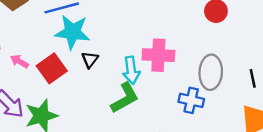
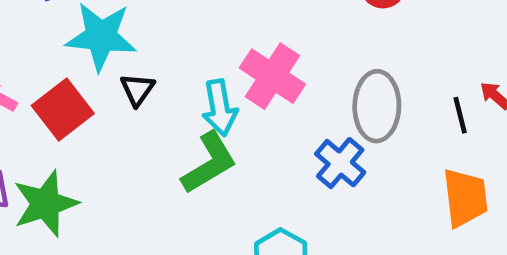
pink cross: (158, 55) -> (272, 76), turned 32
blue cross: (191, 100) -> (340, 163), turned 30

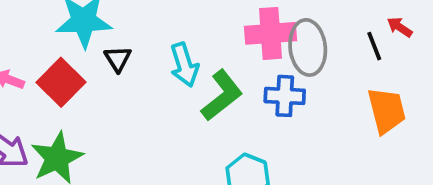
pink cross: (272, 76) -> (270, 33), moved, turned -30
green L-shape: (209, 163) -> (222, 95), moved
blue cross: (340, 163) -> (285, 96), turned -30

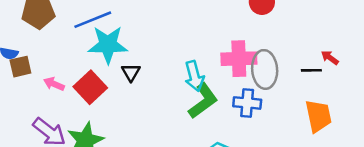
black line: (374, 46) -> (311, 70), turned -72
cyan arrow: (184, 65) -> (194, 76), moved

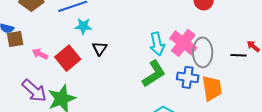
cyan star: (108, 45) -> (83, 26), size x0.6
pink cross: (239, 59) -> (183, 43), turned 36
cyan arrow: (194, 76) -> (157, 44), moved
orange trapezoid: (318, 116) -> (212, 88), moved

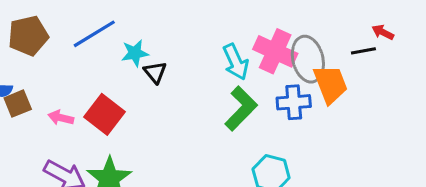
cyan star: (83, 26) -> (135, 53), moved
black triangle: (100, 49) -> (155, 72), moved
orange trapezoid: (212, 88) -> (331, 84), moved

